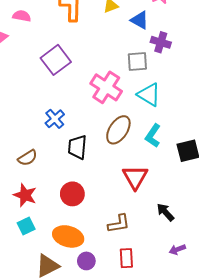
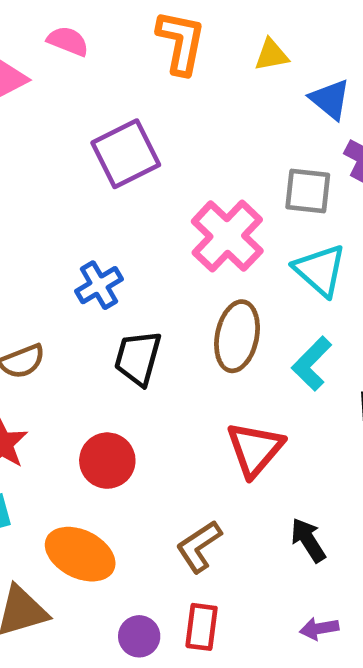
brown ellipse: (118, 130) -> (237, 336), turned -32
brown L-shape: (119, 224) -> (199, 546), turned 145
purple circle: (86, 261) -> (139, 636), moved

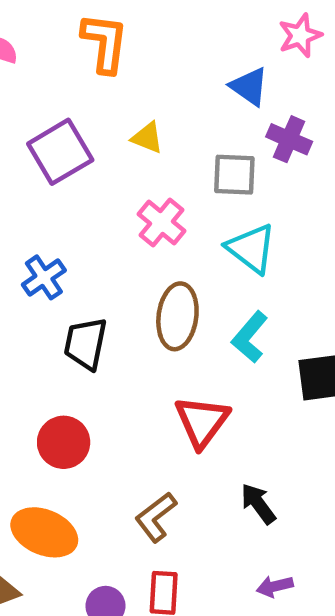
yellow triangle: (271, 55) -> (147, 138), moved, turned 36
pink cross: (227, 236) -> (161, 223), size x0.7

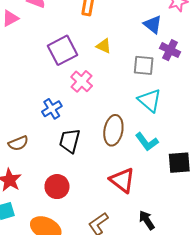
pink cross: (161, 223) -> (82, 81), moved
cyan L-shape: (250, 337) -> (147, 142), turned -80
red triangle: (202, 421) -> (122, 180), turned -32

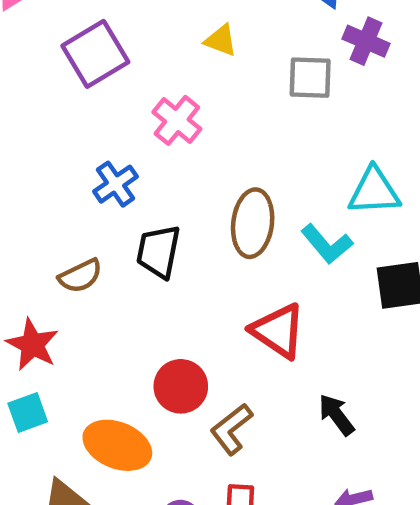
purple square: (63, 50) -> (95, 54), moved
cyan triangle: (150, 100) -> (374, 191), moved, turned -40
brown semicircle: (18, 143) -> (80, 276), moved
red circle: (57, 187) -> (181, 386), moved

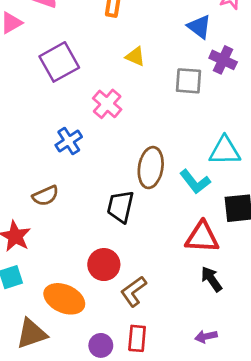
black trapezoid: (158, 252) -> (120, 207), moved
red triangle: (278, 331) -> (202, 237), moved, turned -33
black arrow: (336, 415) -> (211, 279), moved

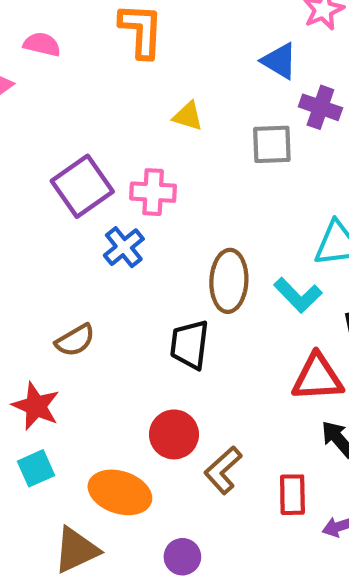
purple square: (59, 62) -> (82, 186), moved
pink cross: (107, 104) -> (153, 192), turned -32
blue cross: (69, 141) -> (124, 247), moved
red rectangle: (137, 338) -> (292, 495), moved

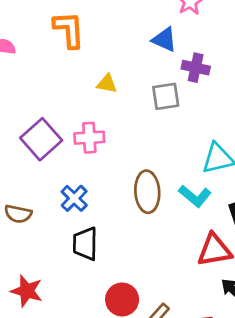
blue cross: (124, 247) -> (74, 198), moved
brown semicircle: (75, 340) -> (18, 214), moved, turned 48
black trapezoid: (190, 345) -> (85, 244), moved

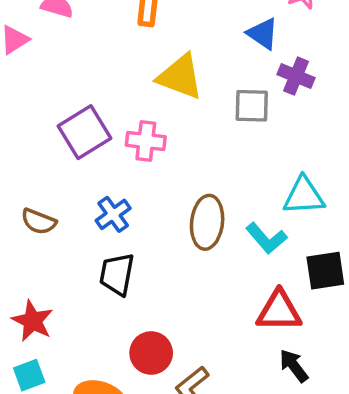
yellow triangle: (107, 84) -> (180, 77), size x1.8

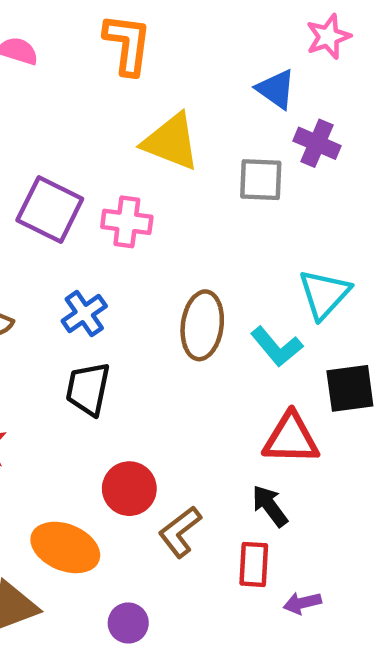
purple square: (84, 132) -> (50, 210), turned -33
cyan triangle: (304, 196) -> (324, 294), turned -45
black arrow: (294, 366) -> (270, 506), moved

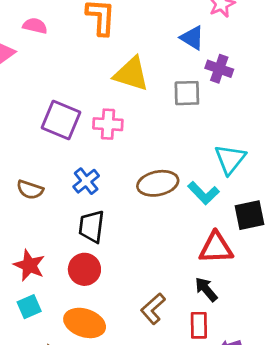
brown ellipse: (202, 325) -> (158, 183), turned 75
red circle: (129, 489) -> (84, 269), moved

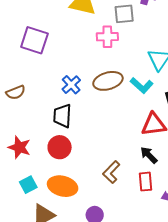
pink cross: (108, 124) -> (107, 37), moved
blue cross: (86, 181) -> (71, 85), moved
brown semicircle: (30, 190) -> (16, 92), turned -36
cyan square: (29, 307) -> (28, 185), moved

